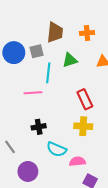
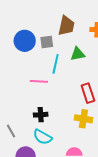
cyan semicircle: (57, 149) -> (43, 137), moved

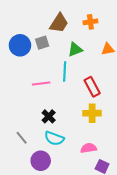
brown trapezoid: (66, 26) -> (59, 23), turned 30
cyan line: (56, 64) -> (65, 72), moved
black cross: (41, 115) -> (49, 116), turned -32

